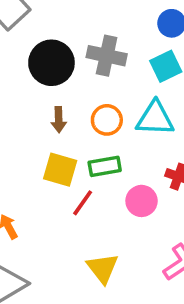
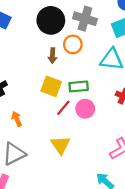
orange circle: (107, 120) -> (73, 44), moved
pink circle: (142, 201) -> (85, 109), moved
yellow triangle: (103, 268) -> (61, 145), moved

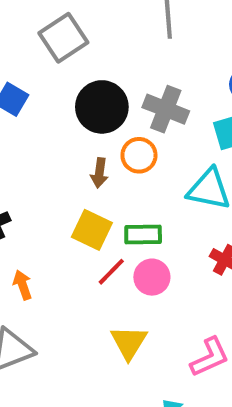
yellow triangle: (61, 145) -> (129, 342), moved

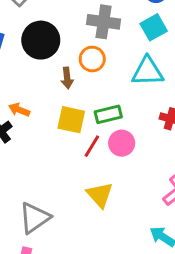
black circle: (102, 107) -> (41, 40), moved
orange arrow: (23, 285) -> (19, 110), moved, turned -36
yellow triangle: (129, 342) -> (100, 195), moved

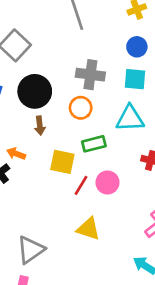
cyan square: (154, 27) -> (135, 79), turned 35
brown arrow: (67, 78) -> (40, 126), moved
green rectangle: (108, 114) -> (94, 144), moved
yellow triangle: (100, 195) -> (88, 229), turned -30

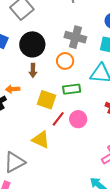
orange arrow: (16, 154) -> (13, 89), turned -32
yellow triangle: (88, 229) -> (41, 140), moved

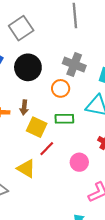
brown arrow: (33, 70) -> (24, 107), moved
pink circle: (78, 119) -> (79, 162), moved

